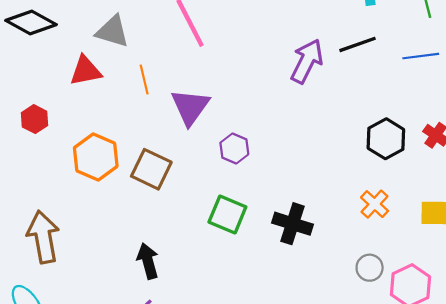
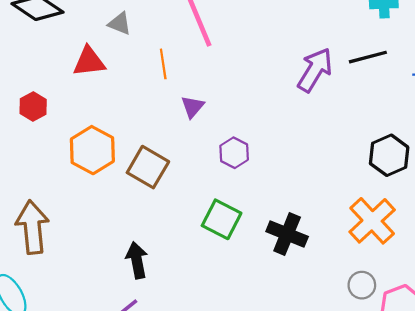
gray triangle: (112, 31) -> (120, 24), size x0.7
orange line: (144, 80) -> (163, 64), moved
purple triangle: (190, 107) -> (193, 107), size x0.6
orange cross: (375, 204) -> (372, 221), size x1.6

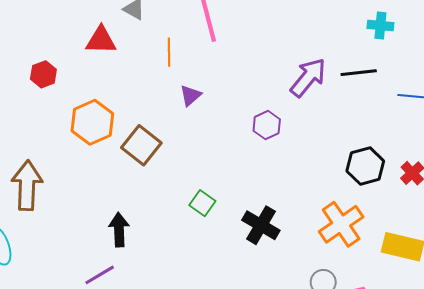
purple hexagon: (234, 153) -> (267, 125), moved
green square: (222, 219) -> (202, 203), size x0.7

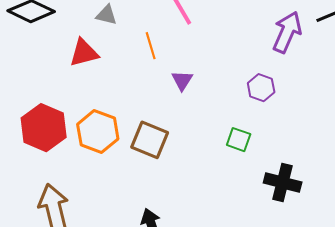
red hexagon: (43, 74) -> (44, 128), moved, size x1.8
green square: (202, 203) -> (239, 140), moved

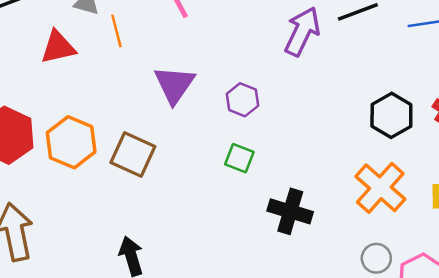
orange line: (151, 46) -> (116, 31), moved
purple triangle: (182, 80) -> (174, 85), size x1.6
purple hexagon: (261, 88) -> (242, 100), moved

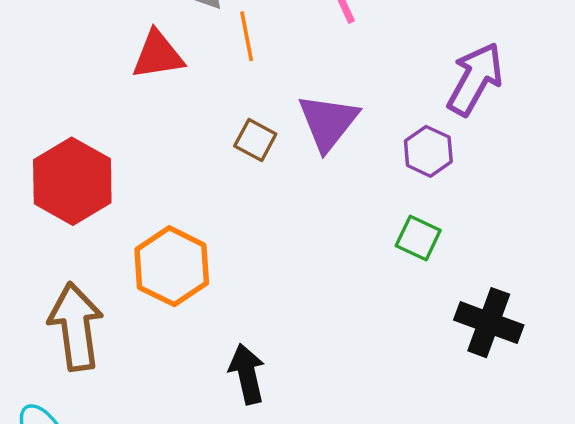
purple arrow: (302, 31) -> (475, 79), moved
orange hexagon: (71, 142) -> (172, 266), moved
brown square: (133, 155) -> (255, 140), moved, size x0.6

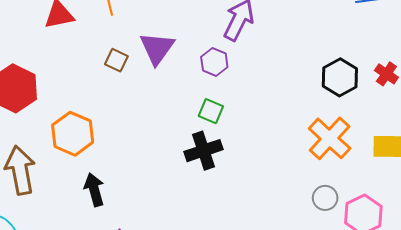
black cross: (489, 323) -> (203, 151), moved, turned -36
black arrow: (247, 374) -> (94, 190), moved

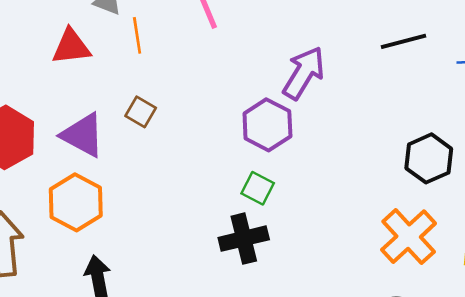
purple triangle: (157, 48) -> (83, 135), moved, turned -42
purple hexagon: (214, 62) -> (267, 125), size x1.4

